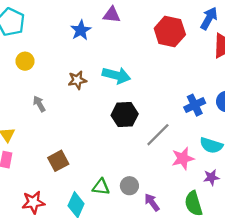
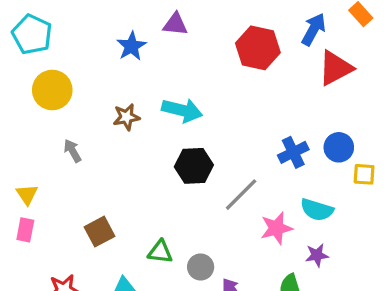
yellow circle: (25, 61) -> (52, 90), size x1.5
green triangle: (101, 187) -> (160, 252), moved

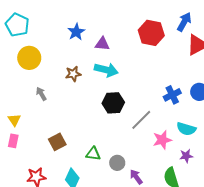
purple triangle: (175, 24) -> (102, 44), moved

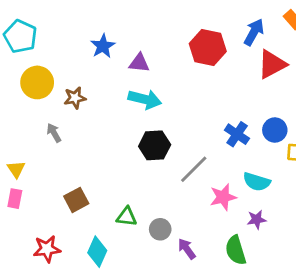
brown star: (73, 74) -> (75, 98), moved
blue cross: (172, 95) -> (237, 134), turned -30

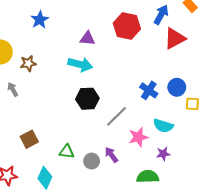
blue star: (103, 46) -> (40, 20), moved
purple triangle: (139, 63) -> (87, 38), moved
purple arrow: (187, 249) -> (111, 155), moved
green semicircle: (236, 250) -> (148, 177), turned 105

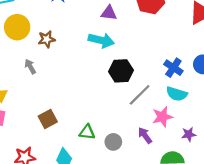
black hexagon: (87, 99) -> (121, 71), moved
cyan semicircle: (163, 126) -> (177, 94), moved
purple arrow: (111, 155) -> (145, 135), moved

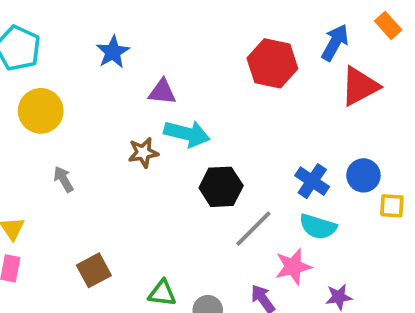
purple triangle: (109, 13) -> (162, 92), moved
brown star: (47, 39) -> (143, 153), moved

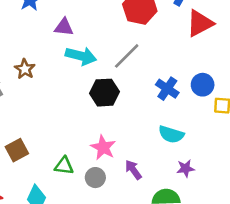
brown star: (143, 153) -> (25, 69), moved, turned -30
cyan semicircle: (318, 227) -> (171, 134), moved
gray line: (253, 229) -> (127, 56), moved
pink star: (293, 267) -> (103, 147), moved, turned -30

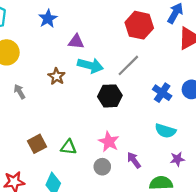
brown star: (25, 69) -> (57, 76), moved
green triangle: (64, 166) -> (69, 147), moved

